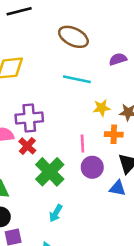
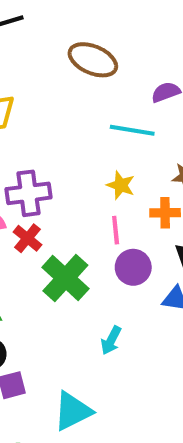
cyan line: (77, 79) -> (132, 130), moved
yellow star: (102, 108) -> (121, 185), moved, turned 30
cyan arrow: (56, 213) -> (111, 340), moved

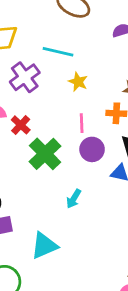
cyan line: (132, 130) -> (58, 52), moved
yellow star: (121, 185) -> (78, 82), moved
purple cross: (28, 193) -> (25, 77), moved, turned -32

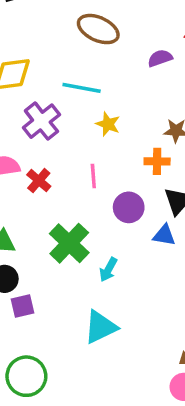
pink line: (82, 123) -> (93, 176), moved
green cross: (45, 154) -> (69, 243), moved
cyan triangle: (44, 246) -> (100, 327), moved

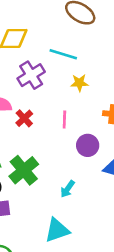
yellow star: (108, 124) -> (79, 83), turned -30
green cross: (69, 243) -> (24, 170), moved

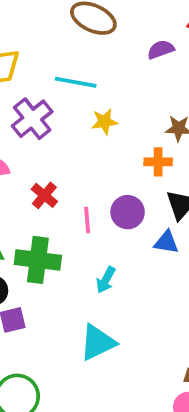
red cross: (24, 118) -> (44, 195), moved
pink line: (64, 120) -> (87, 220), moved
green cross: (24, 170) -> (38, 260), turned -36

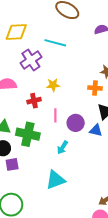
yellow star: (104, 122) -> (53, 85), moved
red cross: (44, 195) -> (34, 101), turned 32
purple circle: (128, 212) -> (76, 123), moved

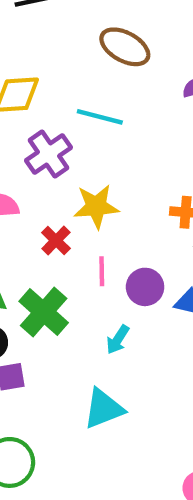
yellow star: (53, 85) -> (96, 206), size x1.5
red cross: (34, 101) -> (56, 241), turned -32
green cross: (28, 134) -> (44, 312), turned 30

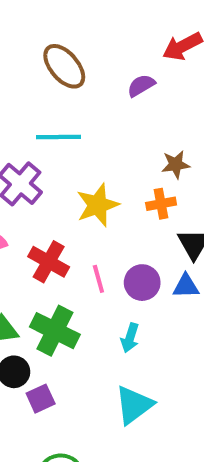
brown ellipse: (125, 47) -> (64, 66), turned 36
yellow star: (96, 206) -> (98, 205), moved
red cross: (56, 241) -> (49, 262), size x1.4

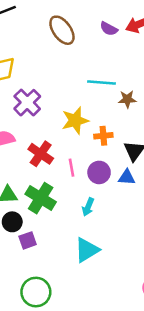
purple semicircle: (141, 85) -> (109, 29), moved, turned -126
cyan line: (59, 137) -> (102, 82), moved
orange cross: (161, 204) -> (103, 136), moved

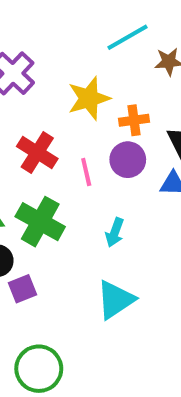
cyan line: (102, 82) -> (128, 37), turned -32
purple circle: (99, 172) -> (128, 160), moved

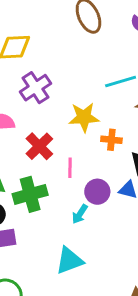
purple circle: (128, 160) -> (97, 192), moved
green cross: (40, 222) -> (30, 194), turned 32

